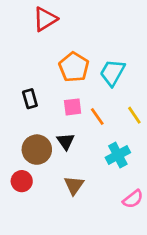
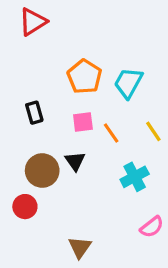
red triangle: (45, 19) -> (33, 22), moved
brown triangle: (74, 185) -> (80, 247), moved

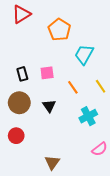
orange pentagon: (84, 77) -> (59, 30), moved
pink square: (83, 122) -> (47, 73), moved
brown circle: (42, 171) -> (19, 103), moved

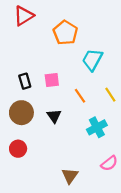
brown triangle: (52, 162) -> (70, 176), moved

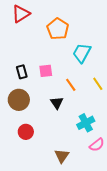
black triangle: (54, 116) -> (57, 103), moved
cyan cross: (97, 127) -> (86, 123), moved
red circle: (18, 149) -> (26, 132), moved

